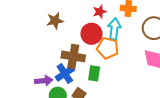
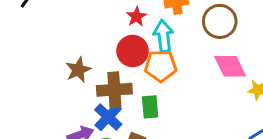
brown star: (55, 21) -> (78, 70), moved

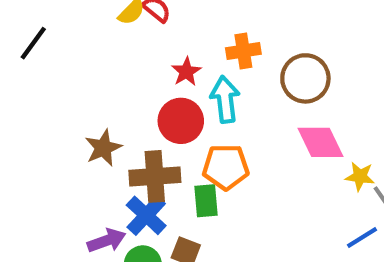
orange pentagon: (161, 66) -> (226, 167), moved

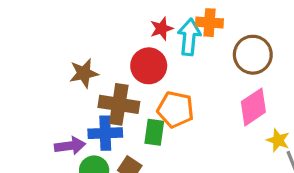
cyan arrow: (225, 99) -> (189, 37), moved
pink diamond: (320, 142) -> (253, 107), turned 69
blue cross: (146, 215) -> (105, 133), turned 32

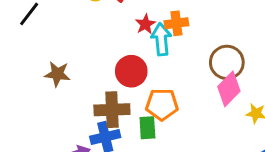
red star: (162, 29) -> (145, 24), moved
brown circle: (253, 55) -> (227, 62), moved
brown star: (84, 73) -> (57, 74), moved, turned 30

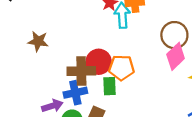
red circle: (131, 71) -> (99, 62), moved

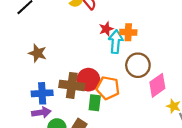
brown circle: (174, 35) -> (138, 65), moved
blue cross: (75, 93) -> (42, 93), moved

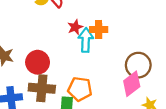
brown circle: (138, 65) -> (138, 65), moved
red circle: (88, 80) -> (38, 62), moved

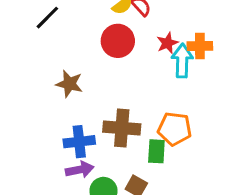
red circle: (38, 62) -> (118, 41), moved

